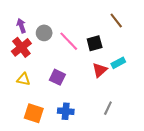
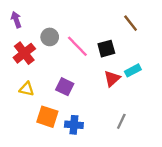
purple arrow: (21, 26) -> (16, 20), moved
orange square: (34, 113) -> (47, 117), moved

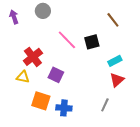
gray circle: (50, 37) -> (43, 11), moved
red cross: (24, 53) -> (33, 57), moved
red triangle: (112, 79) -> (117, 80), moved

